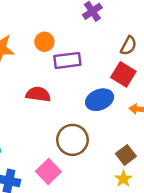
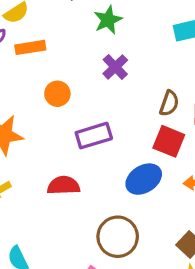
orange circle: (44, 42) -> (57, 94), moved

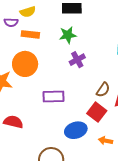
green star: (108, 20) -> (68, 35), moved
orange circle: (57, 94) -> (25, 64), moved, size x1.6
red semicircle: (64, 185) -> (13, 122), moved

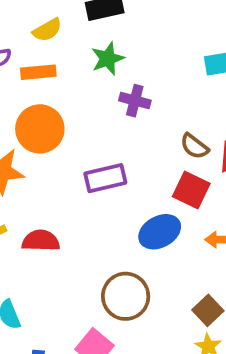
yellow semicircle: (28, 12) -> (47, 30), moved
purple cross: (77, 60) -> (135, 101), turned -35
brown semicircle: (103, 90) -> (194, 146), turned 105

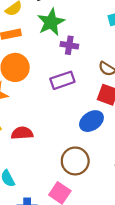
green star: (108, 59) -> (51, 22), size x1.4
purple rectangle: (105, 178) -> (62, 80), moved

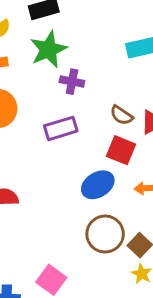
brown circle: (75, 161) -> (105, 234), moved

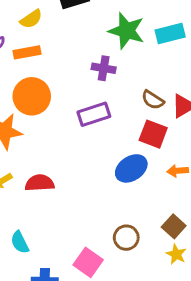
green star: (48, 49) -> (127, 31), moved, turned -30
brown circle: (105, 234) -> (126, 238), moved, size x0.7

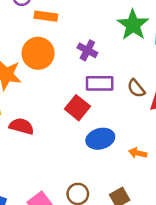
purple cross: (104, 68) -> (87, 50), moved
purple rectangle: (94, 114) -> (100, 83), moved
red square: (153, 134) -> (77, 108), moved

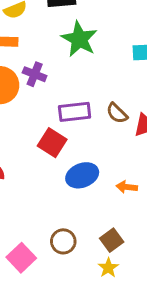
green star: (133, 25) -> (79, 39), moved
purple cross: (87, 50) -> (35, 74), moved

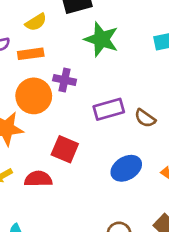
brown semicircle: (117, 113) -> (145, 118), moved
red square: (52, 143) -> (65, 149), moved

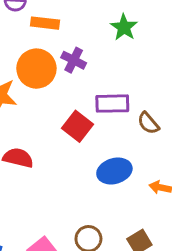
green star: (101, 39) -> (124, 27), size x0.7
red square: (65, 149) -> (78, 126), moved

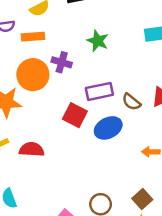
green star: (124, 27) -> (98, 41), moved
blue ellipse: (114, 171) -> (108, 128), moved

